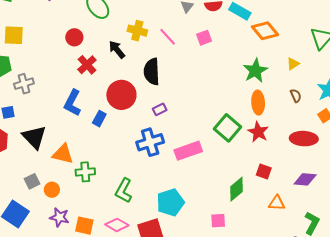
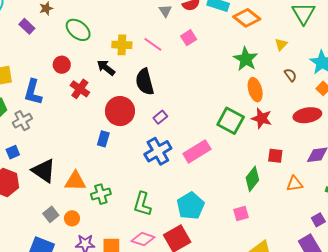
blue L-shape: (72, 103) -> (33, 92), moved

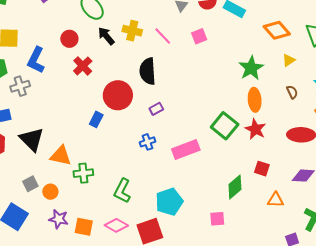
orange diamond: (247, 18) -> (277, 30), moved
black arrow: (106, 68) -> (106, 36), moved
blue cross: (158, 151) -> (147, 142), size x0.6

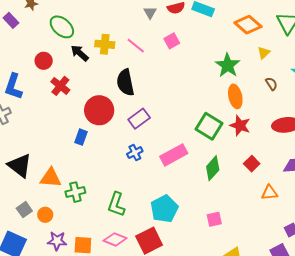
purple rectangle: (156, 109) -> (139, 119), size x1.5
red square: (262, 169) -> (252, 164), turned 35
green diamond: (235, 187) -> (213, 168), moved

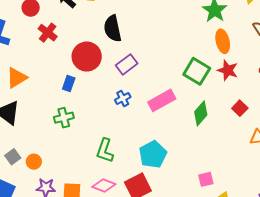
orange triangle: (51, 178) -> (17, 78), moved, turned -35
green cross: (75, 192) -> (64, 118), moved
pink square: (214, 219) -> (206, 179), moved

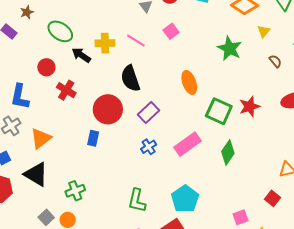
orange ellipse: (223, 41) -> (189, 82), moved
red star: (228, 70) -> (250, 107), turned -30
red square: (240, 108) -> (273, 198), moved
green cross: (64, 118) -> (75, 191), moved

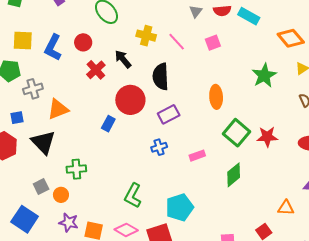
black arrow: (81, 55) -> (123, 59), moved
blue L-shape: (20, 97) -> (53, 48), moved
pink rectangle: (188, 144) -> (197, 156), size x0.6

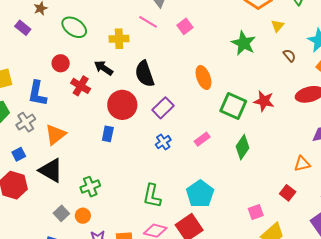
pink line: (177, 42) -> (148, 22), moved
blue L-shape: (53, 48) -> (37, 93), moved
red star: (267, 137) -> (264, 101), turned 30

